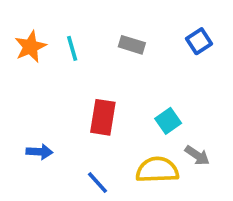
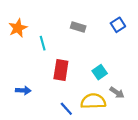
cyan line: (72, 48) -> (43, 43), moved
blue line: (97, 183) -> (66, 109), moved

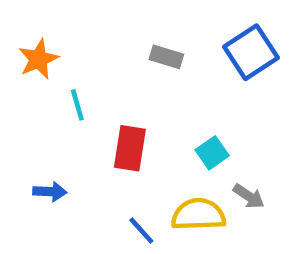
blue square: (118, 25) -> (251, 52), size x1.6
cyan line: (43, 43) -> (77, 105), moved

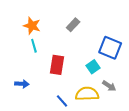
blue square: (251, 52) -> (110, 48), moved, turned -35
gray rectangle: (166, 57) -> (73, 25), turned -64
orange star: (38, 59) -> (32, 26), moved, turned -30

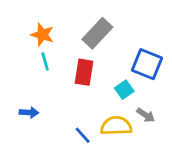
gray rectangle: (73, 25) -> (97, 33), size x1.6
red rectangle: (57, 65) -> (84, 72), moved

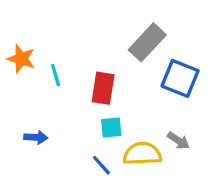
gray rectangle: (97, 33) -> (147, 42), moved
orange star: (42, 35) -> (21, 59), moved
cyan square: (124, 90) -> (111, 127), moved, turned 30

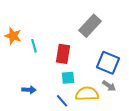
blue square: (180, 78) -> (108, 63), moved
blue arrow: (36, 137) -> (29, 90), moved

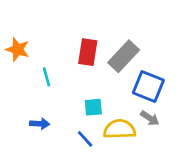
gray rectangle: (90, 26) -> (124, 56), moved
cyan line: (34, 46) -> (47, 77), moved
red rectangle: (63, 54) -> (88, 52), moved

